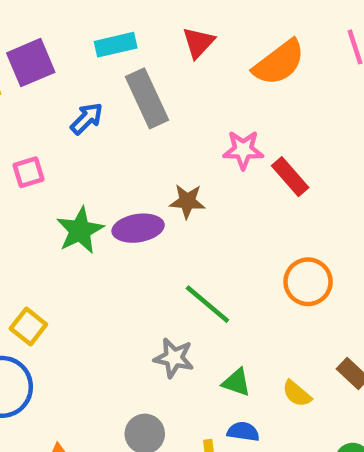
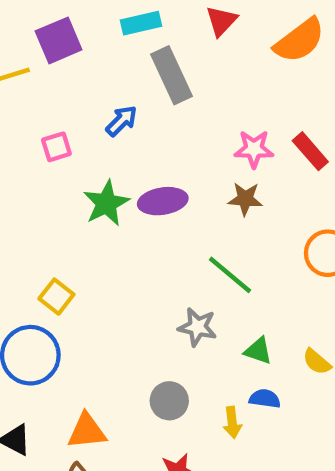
blue arrow: (87, 119) -> (122, 121), moved
pink star: (243, 150) -> (254, 149), moved
brown star: (187, 201) -> (245, 199), moved

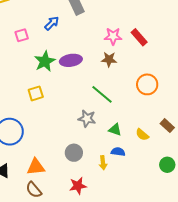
yellow square: (56, 297) -> (36, 93), moved, turned 35

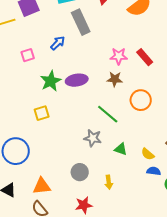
orange circle: (147, 84) -> (141, 100), moved
blue semicircle: (118, 152) -> (154, 171), moved

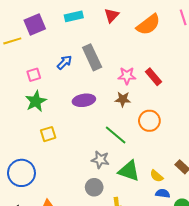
gray rectangle: (81, 22) -> (92, 57), moved
green star: (51, 81) -> (36, 101), moved
green triangle: (121, 149) -> (129, 171), size x1.6
gray circle: (80, 172) -> (94, 187), moved

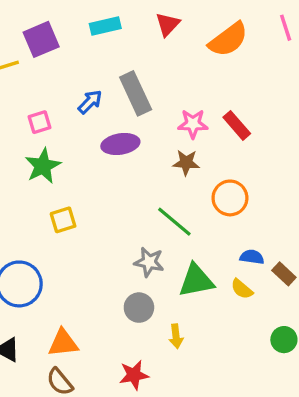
purple ellipse: (84, 100) -> (120, 144), moved
green triangle: (129, 171) -> (196, 281), turned -30
blue semicircle: (163, 193) -> (252, 257), moved

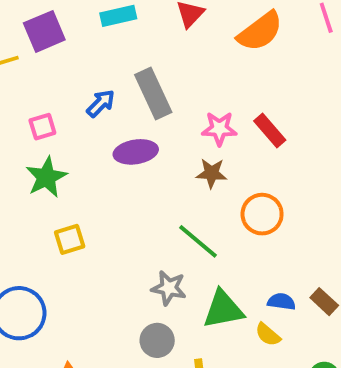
blue semicircle: (252, 257) -> (281, 302), moved
yellow semicircle: (242, 289) -> (268, 335), moved

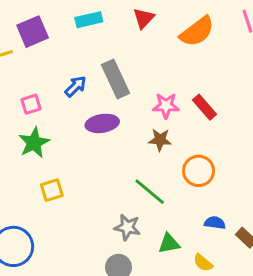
blue semicircle: (281, 302) -> (215, 223), moved
green triangle: (223, 309) -> (169, 243), size x0.7

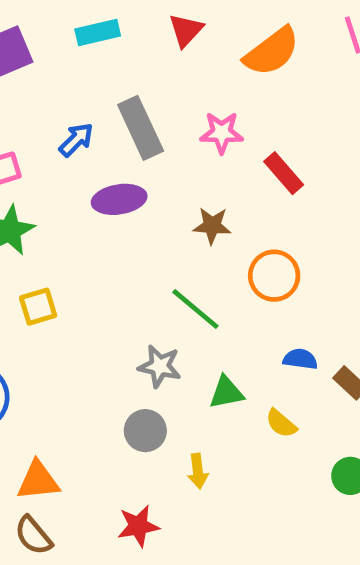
pink star: (166, 106) -> (222, 133), moved

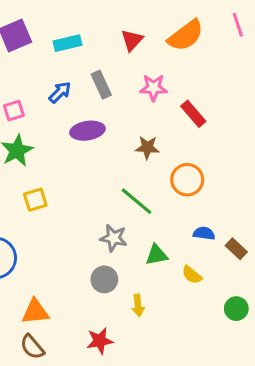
red triangle: (186, 30) -> (132, 40), moved
cyan rectangle: (98, 33) -> (68, 43), moved
gray rectangle: (141, 128) -> (101, 85), size x0.7

